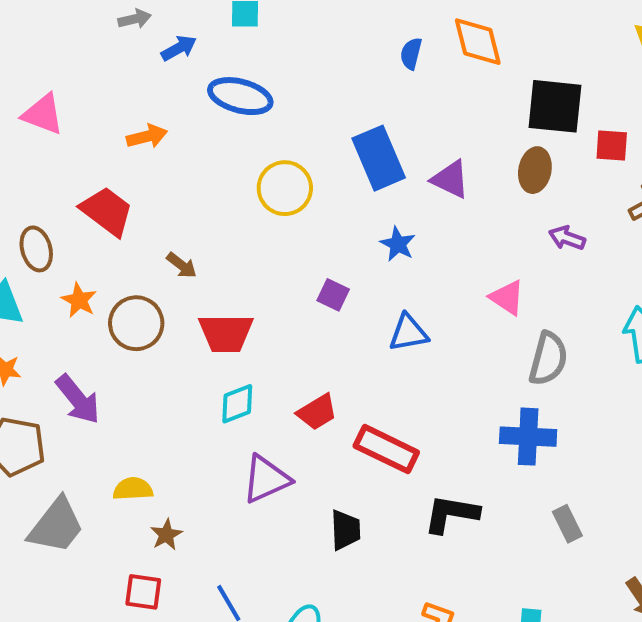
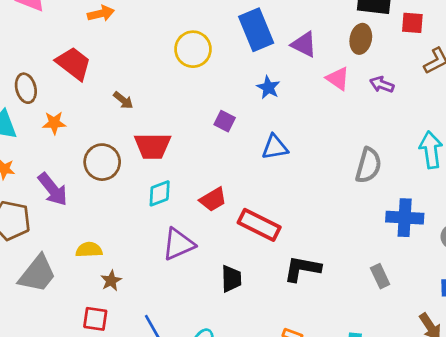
pink triangle: (507, 298) -> (338, 79), moved
orange star: (79, 300) -> (54, 123), turned -30
brown circle: (136, 323) -> (102, 162), moved
blue cross: (528, 437) -> (405, 218), moved

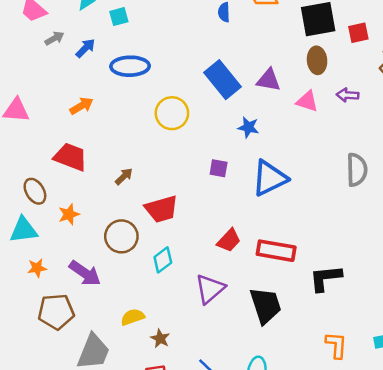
brown arrow: (123, 100) -> (124, 176), turned -66
blue triangle: (275, 147) -> (270, 178), size x1.5
cyan diamond: (160, 193) -> (163, 260), moved
black trapezoid: (231, 279) -> (266, 305), size x1.5

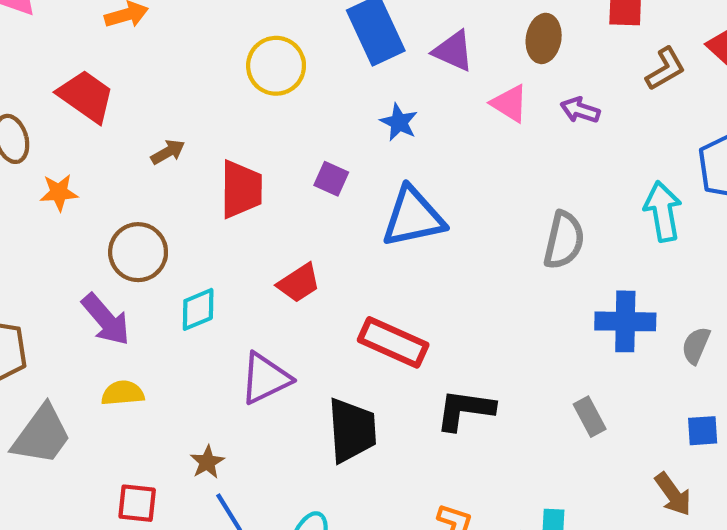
red trapezoid: (161, 209) -> (241, 189), moved, turned -88
red trapezoid: (229, 240) -> (299, 283), moved
purple arrow: (85, 273) -> (106, 320), moved
brown star: (160, 338) -> (207, 462), moved

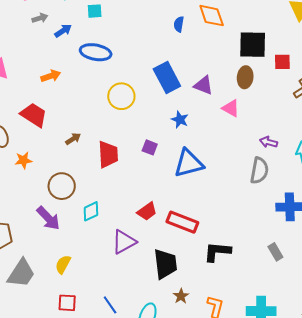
purple arrow: (580, 110) -> (268, 142), moved
red trapezoid: (299, 283) -> (147, 211), moved
yellow semicircle: (123, 393) -> (63, 264), moved, turned -54
brown star: (207, 462) -> (181, 296), moved

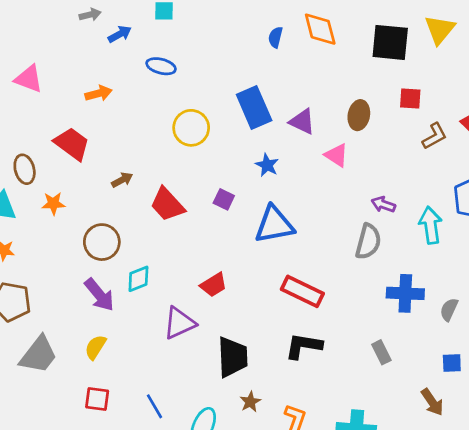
black square: (253, 45) -> (390, 42), moved
blue ellipse: (96, 52) -> (161, 66), size x0.7
red trapezoid: (108, 154) -> (167, 204), turned 136
purple arrow: (48, 218) -> (99, 295), moved
red rectangle: (182, 222) -> (302, 291), moved

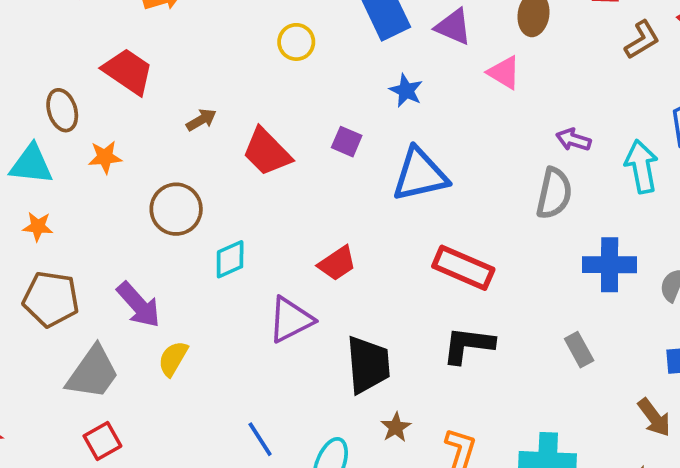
yellow circle: (191, 128) -> (296, 42), size x0.7
purple arrow: (99, 295) -> (139, 305), moved
red square: (97, 399) -> (102, 441), moved, turned -35

